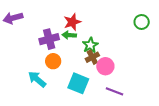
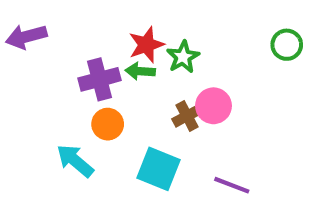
green star: (90, 45) -> (183, 57), moved
pink circle: (105, 66) -> (213, 106), moved

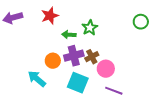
red star: (146, 45) -> (50, 16), moved
purple cross: (99, 79) -> (74, 56), moved
pink circle: (213, 106) -> (106, 69), moved

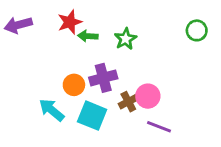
green arrow: (69, 35) -> (88, 36), moved
brown cross: (92, 57) -> (128, 102), moved
cyan square: (78, 83) -> (92, 116), moved

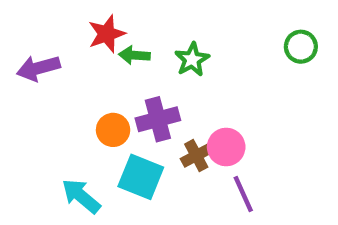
purple arrow: (18, 25) -> (38, 68), moved
cyan arrow: (52, 110) -> (81, 196), moved
purple line: (159, 127) -> (243, 194), turned 45

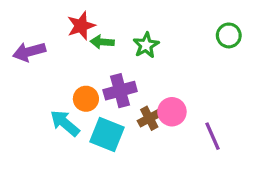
purple line: (243, 194) -> (213, 136), moved
cyan arrow: (81, 196) -> (65, 123), moved

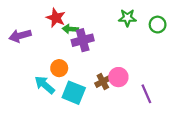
red star: (81, 26) -> (56, 18), turned -30
green star: (146, 45) -> (127, 18), moved, turned 30
purple cross: (120, 91) -> (83, 40), moved

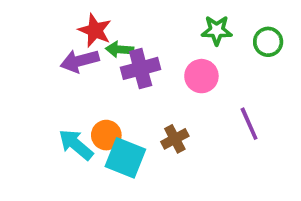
purple arrow: (20, 36) -> (80, 61), moved
orange circle: (59, 68) -> (106, 135), moved
pink circle: (118, 77) -> (201, 76), moved
purple line: (146, 94) -> (249, 124), moved

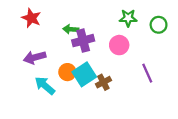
red star: (95, 30) -> (31, 18), moved
purple arrow: (80, 61) -> (35, 57), moved
orange circle: (106, 135) -> (67, 72), moved
cyan square: (125, 158) -> (84, 74), moved, turned 35

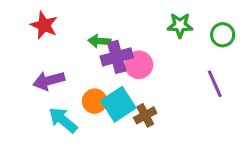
pink circle: (119, 45) -> (139, 65), moved
purple line: (147, 73) -> (215, 84), moved

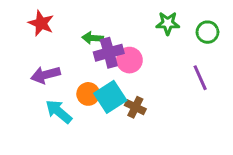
brown cross: (145, 115) -> (135, 107), turned -36

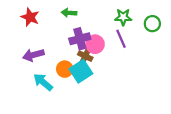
green arrow: (93, 38) -> (69, 13), moved
purple line: (200, 78) -> (121, 39), moved
brown cross: (135, 107) -> (85, 56), moved

